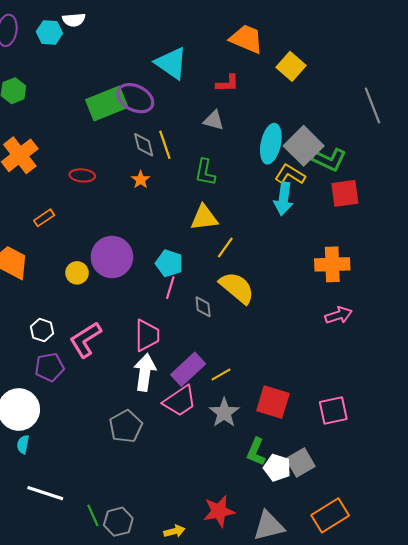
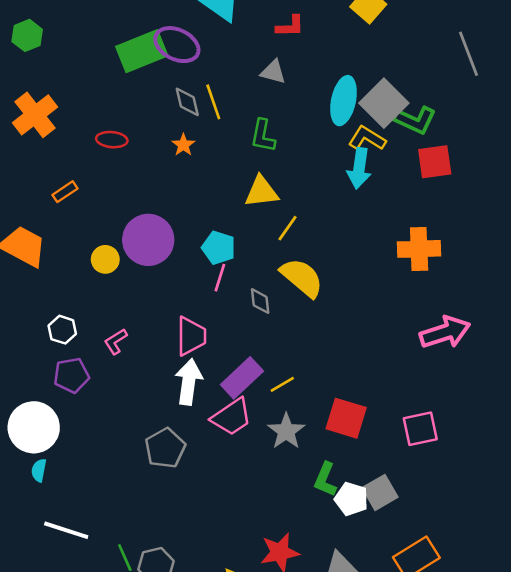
pink arrow: (339, 315) -> (445, 332), moved, size x1.5
pink L-shape: (85, 340) -> (116, 341), size x0.6

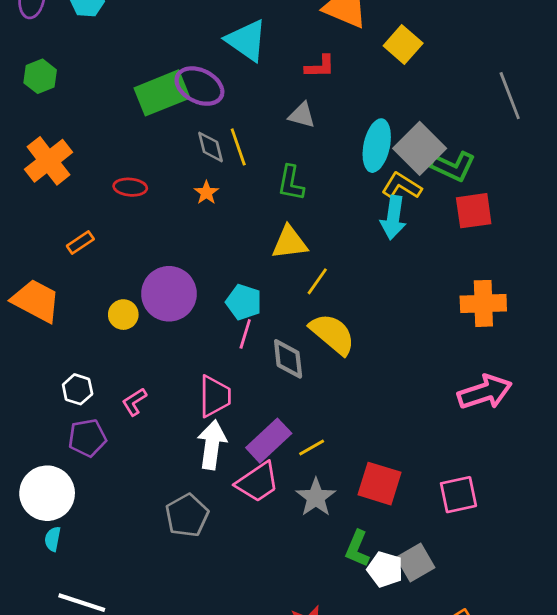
orange cross: (419, 249) -> (483, 303), moved
gray diamond: (260, 301) -> (288, 359), size x1.4

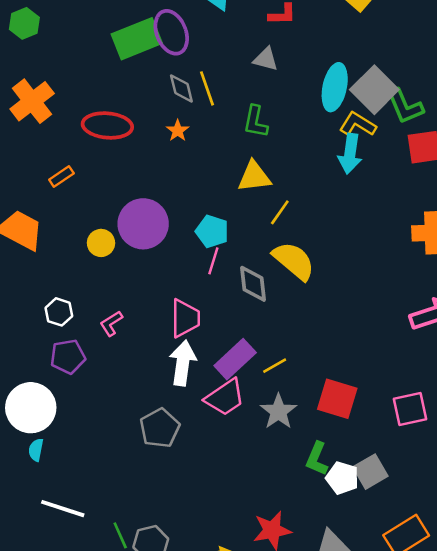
purple ellipse: (199, 86) -> (171, 32), turned 42
green L-shape: (453, 166) -> (405, 106), turned 42
red ellipse: (130, 187) -> (107, 125), size x1.6

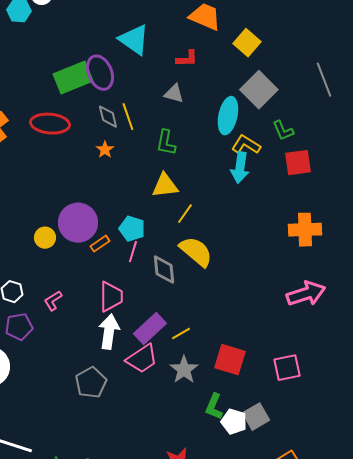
gray square: (374, 90) -> (259, 90), moved
green L-shape: (405, 106) -> (283, 131), size x0.7
red ellipse: (107, 125) -> (50, 124), moved
orange rectangle: (61, 177) -> (100, 244), moved

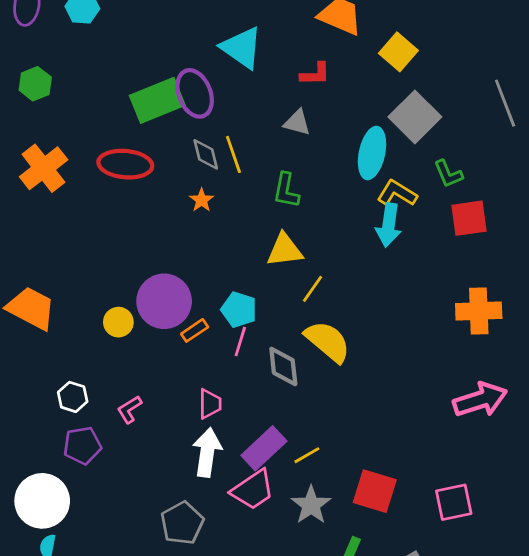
pink trapezoid: (111, 297) -> (210, 404), size x0.7

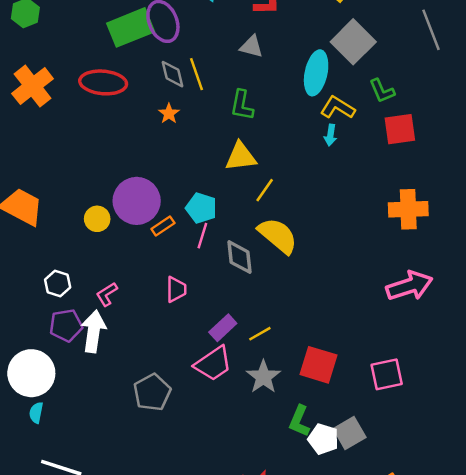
cyan arrow: (389, 225) -> (330, 135), size x0.6
purple rectangle: (264, 448) -> (223, 328), size x0.7
white arrow: (207, 452) -> (94, 331), moved

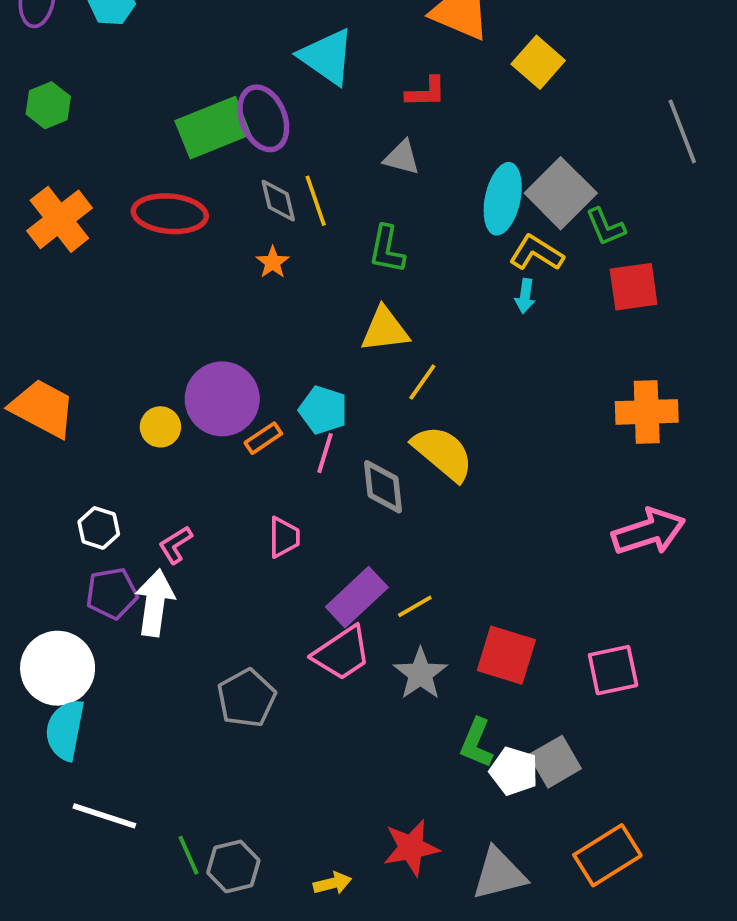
gray square: (353, 42) -> (561, 193), moved
purple rectangle: (223, 328) -> (357, 597), size x1.4
cyan semicircle: (36, 413) -> (65, 730), size x1.8

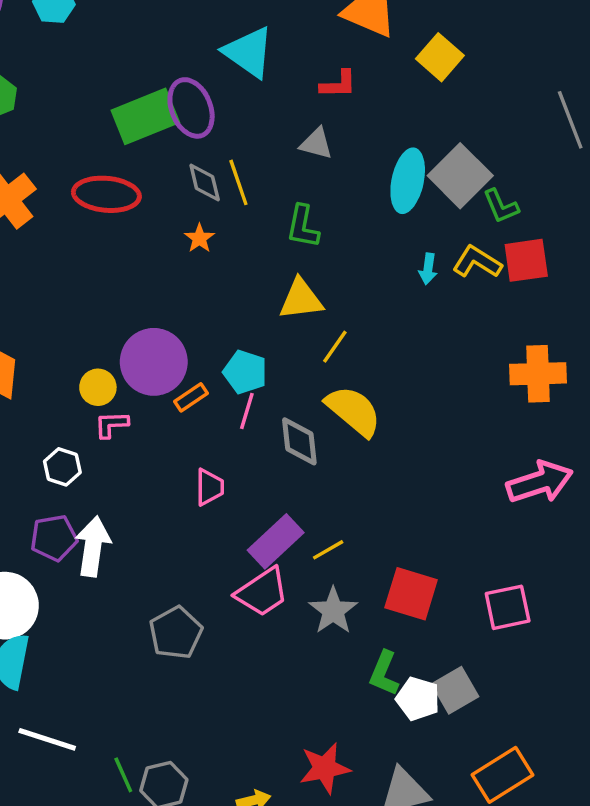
yellow L-shape: (536, 253) -> (477, 262), moved
white hexagon: (99, 528) -> (62, 467), moved
pink L-shape: (175, 545) -> (111, 424), moved, turned 30

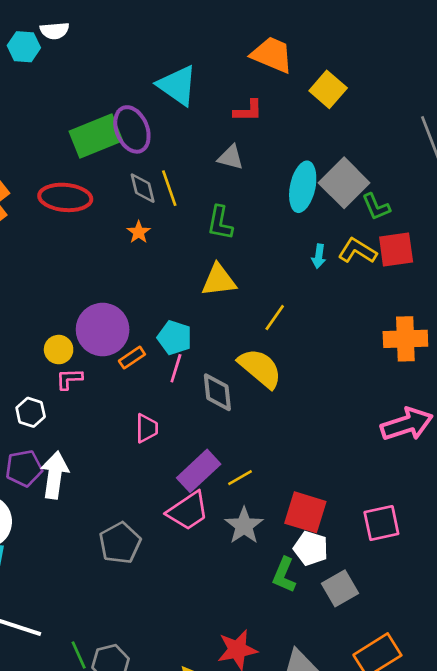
yellow line: (335, 347) -> (275, 318), moved
white pentagon: (418, 699) -> (311, 548), moved

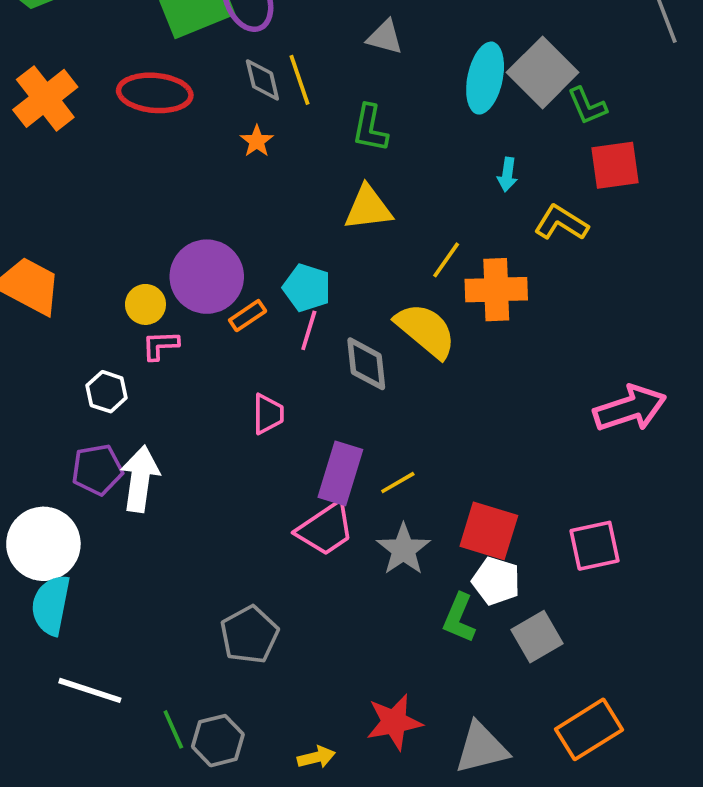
yellow L-shape: (357, 251) -> (561, 223), moved
orange cross: (405, 339) -> (496, 290), moved
purple rectangle: (199, 471) -> (340, 473), turned -30
gray pentagon: (120, 543) -> (249, 635), moved

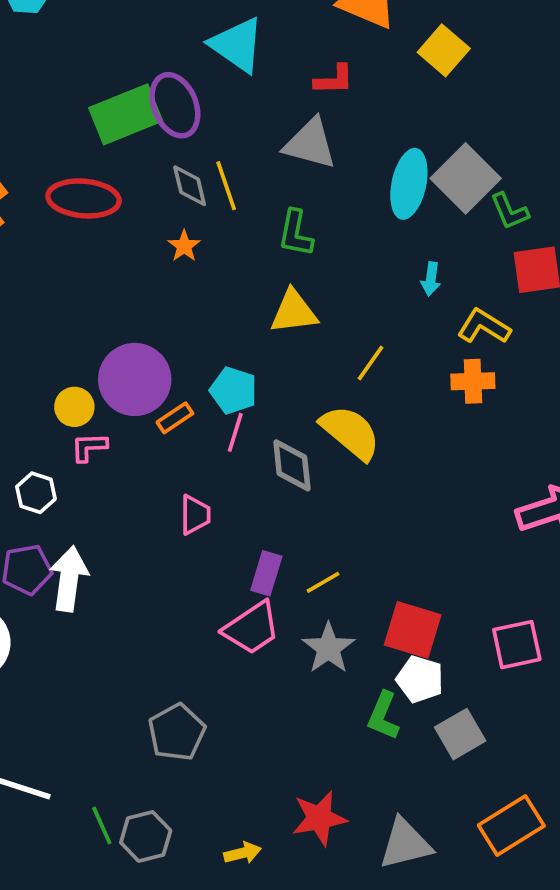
gray triangle: (385, 37) -> (310, 144), size x1.5
orange cross: (496, 290) -> (473, 381), moved, size x0.7
purple rectangle: (340, 473) -> (266, 573), size x0.7

